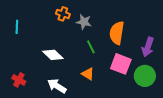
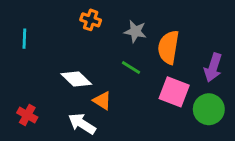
gray star: (84, 22) -> (135, 31), moved
green line: (91, 47) -> (131, 67), turned -32
orange triangle: (88, 74) -> (102, 101), moved

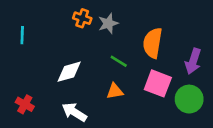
gray star: (135, 31) -> (108, 23), moved, turned -30
white diamond: (76, 79) -> (69, 72), turned -60
orange triangle: (102, 101) -> (115, 91), moved, turned -42

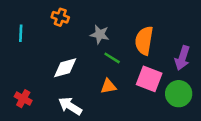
orange cross: (82, 18) -> (60, 17), moved
gray star: (108, 23) -> (100, 34), moved, turned 30

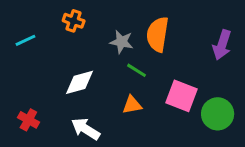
cyan line: (21, 33) -> (25, 40), turned 63
orange semicircle: (144, 41) -> (158, 34), moved
purple arrow: (182, 58) -> (222, 45), moved

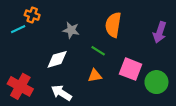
orange cross: (74, 21) -> (32, 15), moved
gray star: (122, 42) -> (71, 30), moved
red cross: (28, 120) -> (20, 86), size x1.6

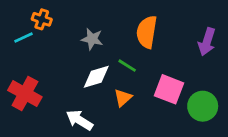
white diamond: (57, 59) -> (96, 77), moved
orange triangle: (95, 76) -> (123, 98), turned -32
red cross: (20, 86) -> (25, 94), moved

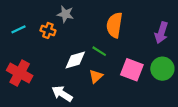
orange cross: (42, 19) -> (48, 30), moved
gray star: (92, 39) -> (65, 14), moved
green circle: (203, 106) -> (162, 69), moved

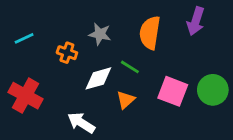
gray star: (65, 14) -> (100, 34), moved
orange cross: (48, 30) -> (67, 53), moved
purple arrow: (161, 33) -> (196, 21), moved

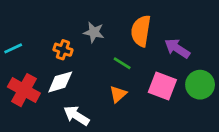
purple arrow: (196, 21) -> (177, 48), moved, turned 105
cyan line: (24, 38) -> (13, 48), moved
white diamond: (98, 78) -> (60, 82), moved

